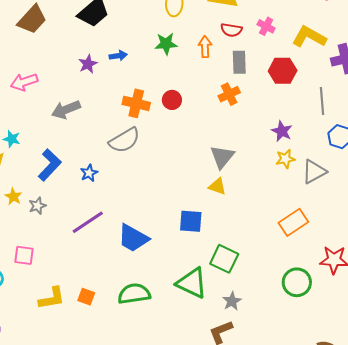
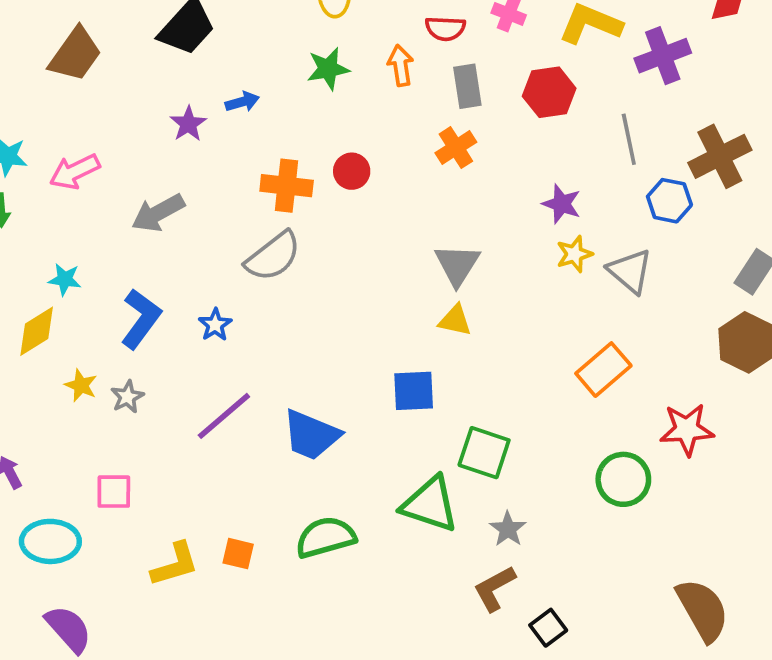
gray triangle: (314, 172) -> (630, 271), turned -44

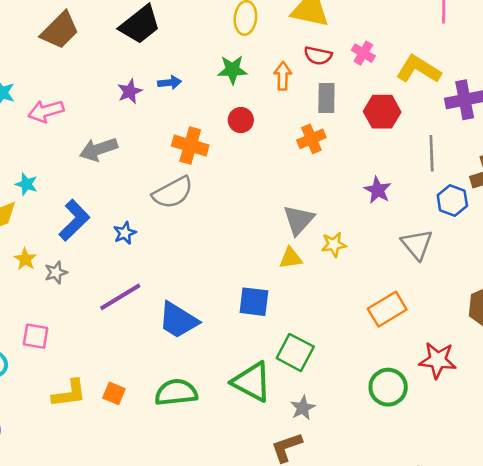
red circle: (352, 171) -> (241, 120), moved
yellow star: (574, 254) -> (334, 244), moved
yellow triangle: (455, 320) -> (291, 258), turned -30

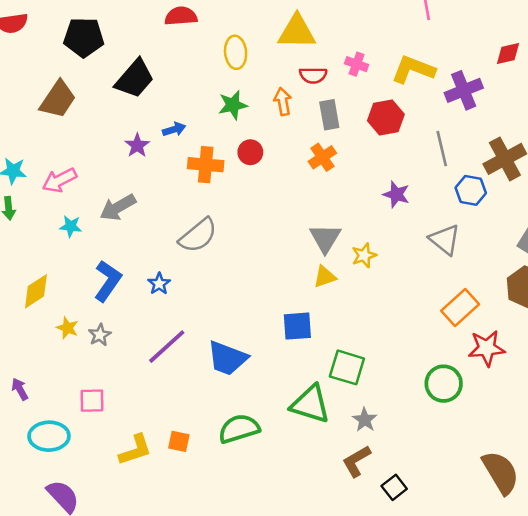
orange cross: (190, 145) -> (206, 165), moved
cyan star: (26, 184) -> (71, 226), moved
orange rectangle: (387, 309) -> (460, 307), moved

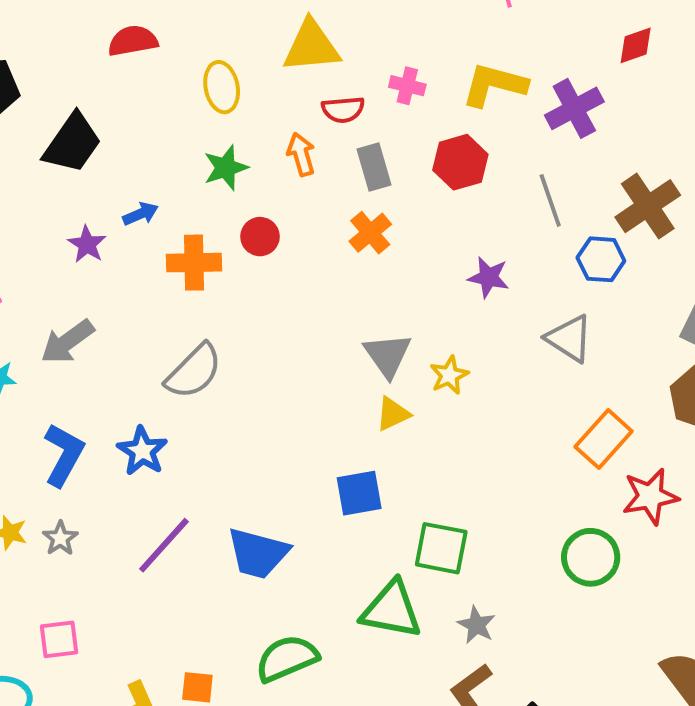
blue star: (159, 284) -> (142, 451), size x1.4

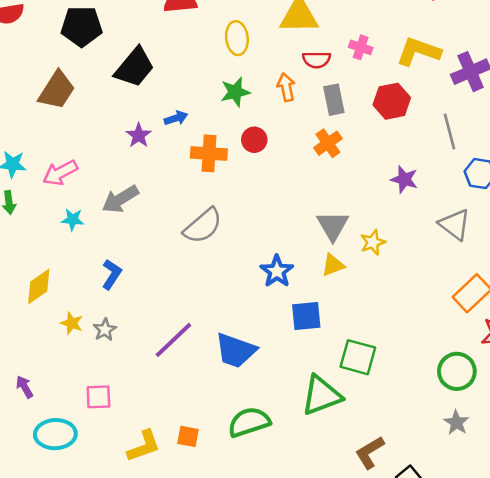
blue star: (142, 451) -> (277, 271), moved
blue L-shape: (64, 455) -> (112, 274), size x0.7
green triangle: (392, 610) -> (321, 395), turned -36
gray star: (476, 625) -> (456, 423), moved

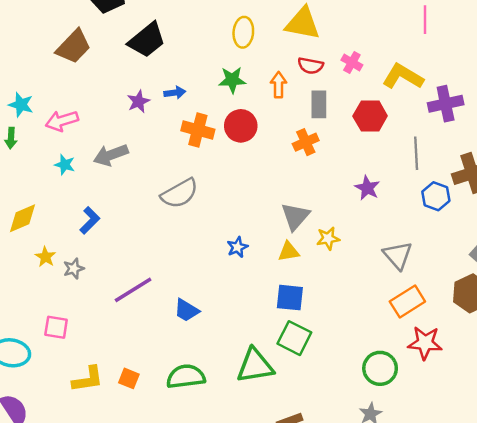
red circle: (254, 140) -> (241, 126), size x1.4
gray triangle: (455, 224) -> (398, 255), moved
blue star: (277, 271) -> (237, 247), size x0.7
blue square: (306, 316) -> (290, 298), moved
blue trapezoid: (236, 350) -> (187, 310), size x0.7

